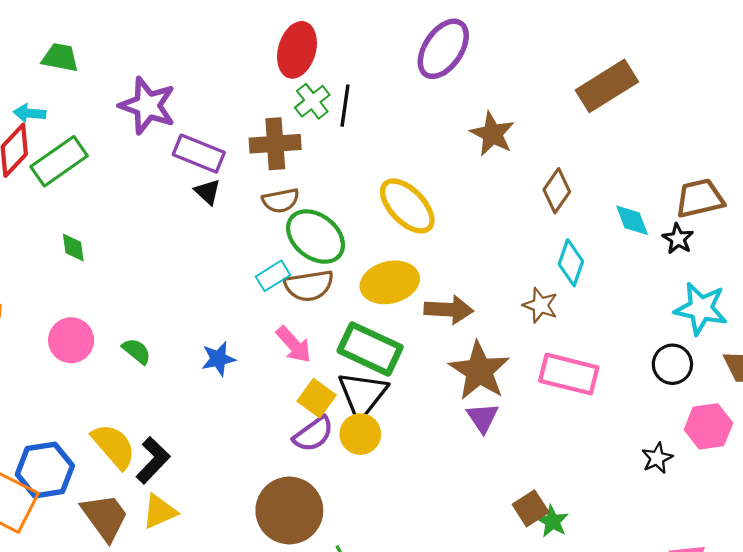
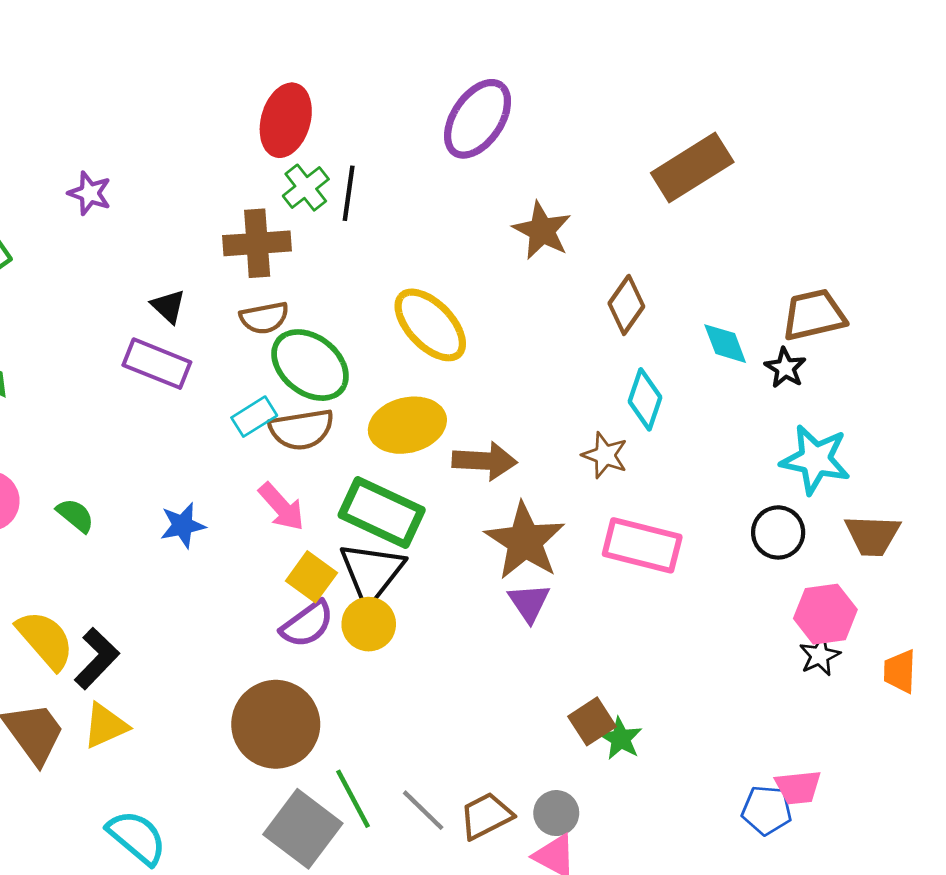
purple star: (147, 106) -> (90, 193), size x0.6
purple rectangle: (199, 154) -> (157, 364), moved
black star: (657, 458) -> (820, 656), moved

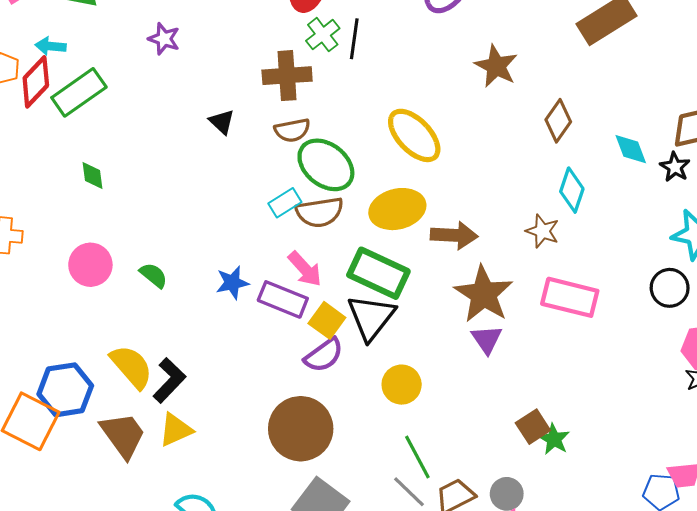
purple rectangle: (157, 364) -> (283, 299), moved
yellow circle: (369, 624) -> (402, 385), moved
green line: (353, 799) -> (417, 457), moved

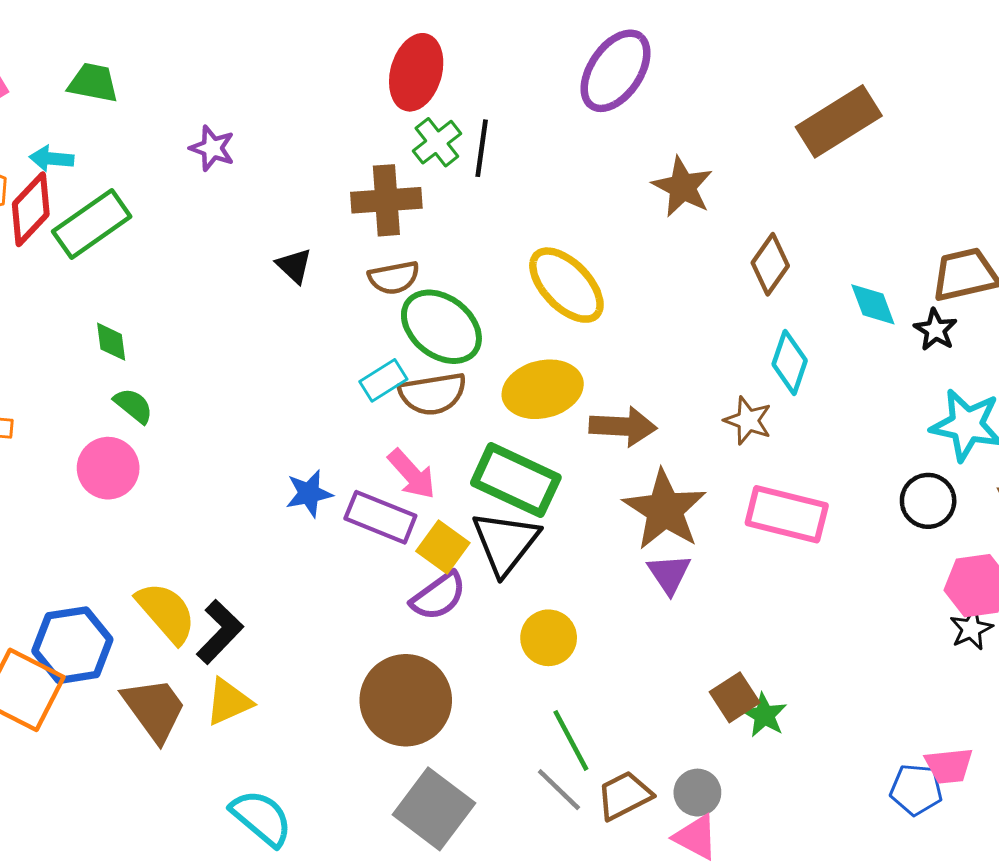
green semicircle: (154, 275) -> (133, 406), moved

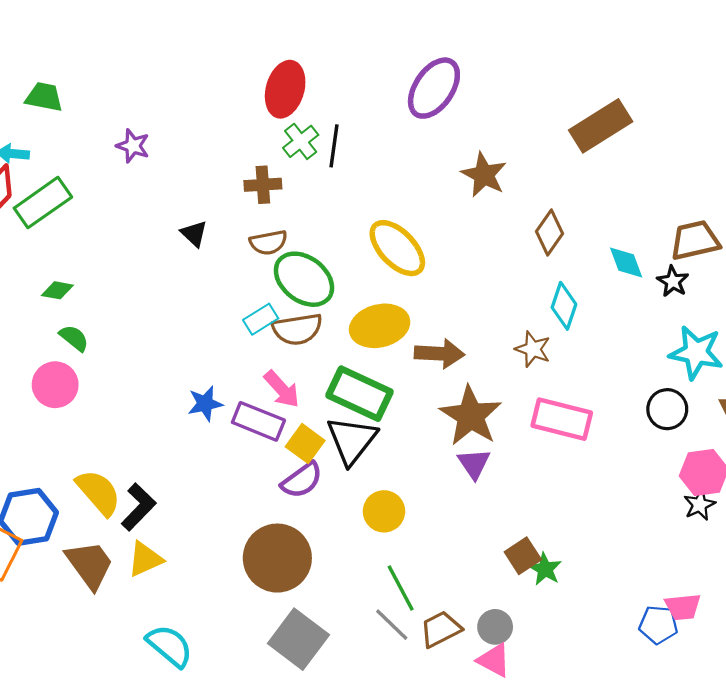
brown cross: (386, 200) -> (263, 185), size x0.7
green diamond: (111, 342) -> (57, 290), turned -72

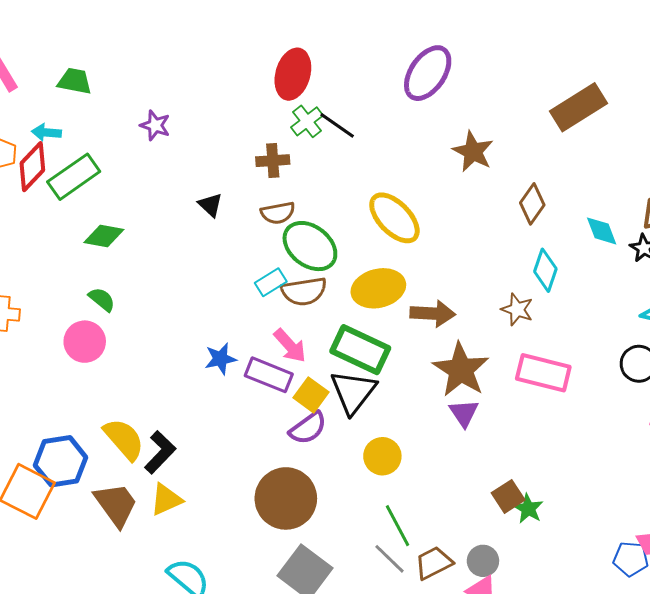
black line: (334, 146) -> (337, 125), turned -63
green diamond: (57, 290) -> (104, 236), moved, size x1.4

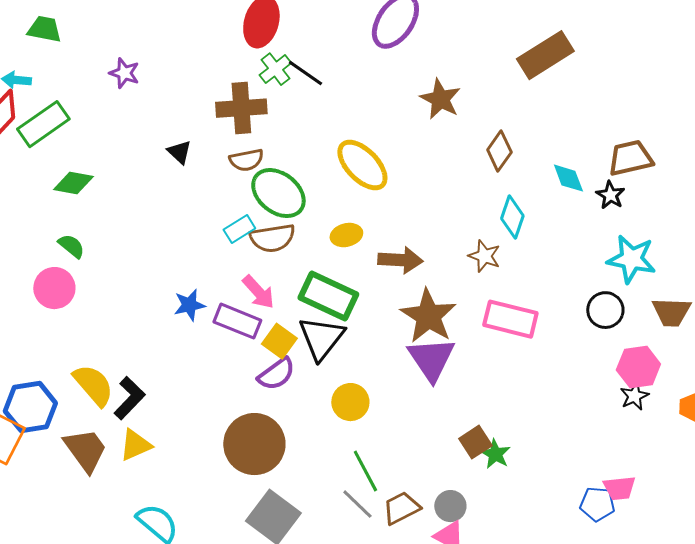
brown cross: (273, 161) -> (241, 108), size x1.5
yellow ellipse: (378, 288) -> (346, 235), size x0.6
purple triangle: (464, 413) -> (431, 359), size x1.6

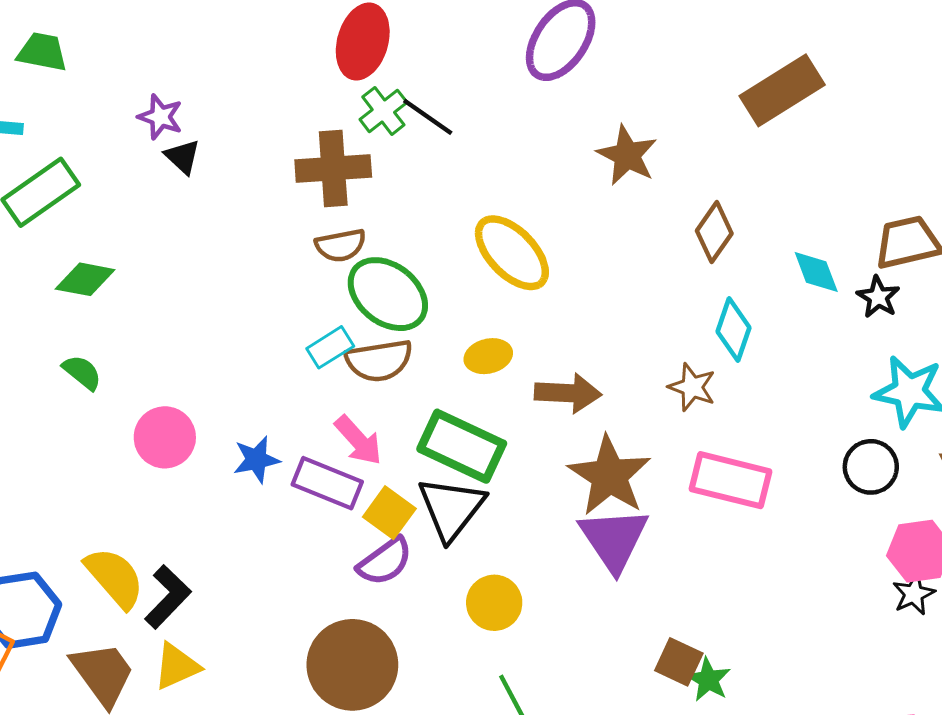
black triangle: (179, 152) -> (183, 157), moved
pink circle: (54, 288) -> (165, 437), moved
brown square: (475, 442) -> (679, 662), turned -32

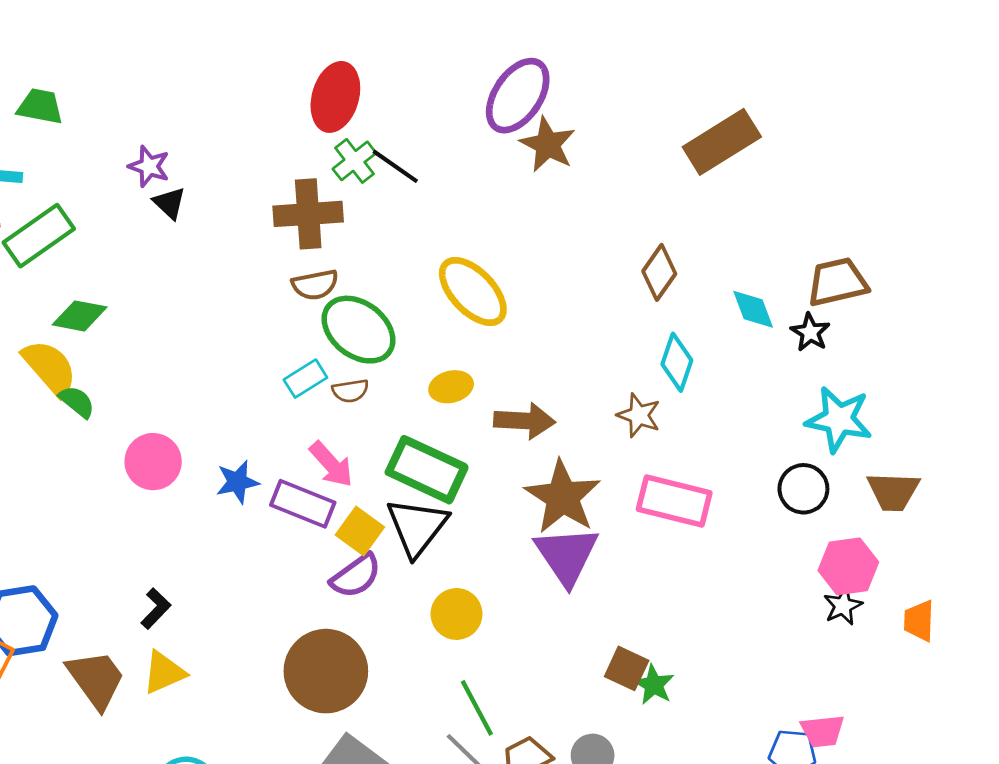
brown star: (627, 155) -> (548, 145), moved
brown semicircle: (379, 361) -> (350, 391), size x0.6
yellow semicircle: (115, 578) -> (50, 368), moved
black L-shape: (168, 597) -> (156, 609), size x0.7

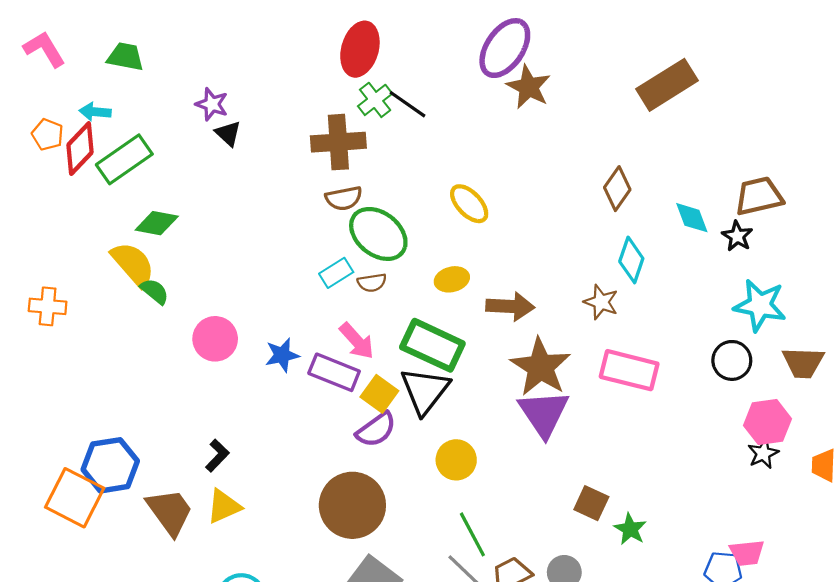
yellow ellipse: (473, 292) -> (469, 204), size x0.7
green star: (654, 685) -> (630, 529), moved

